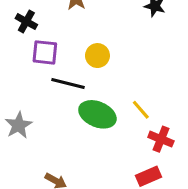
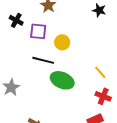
purple square: (45, 52) -> (38, 31), moved
yellow line: (141, 110) -> (100, 72), moved

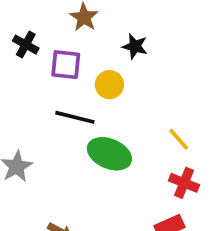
black star: (99, 10) -> (135, 46), moved

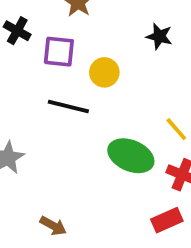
black star: (135, 46) -> (159, 36), moved
green ellipse: (109, 154) -> (131, 156), moved

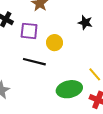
green ellipse: (131, 156) -> (69, 89), turned -35

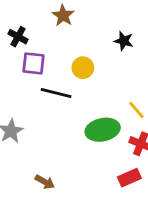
purple square: (29, 31) -> (34, 63), moved

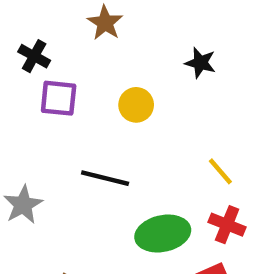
black line: (56, 93) -> (105, 178), moved
green ellipse: (103, 130) -> (163, 234), moved

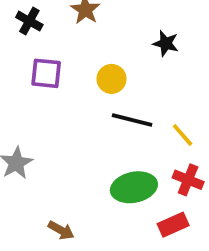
black cross: (34, 56) -> (29, 21), moved
black line: (105, 178) -> (132, 120), moved

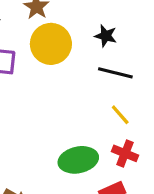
yellow circle: (112, 79) -> (51, 44), moved, size x1.6
black line: (132, 120) -> (115, 73), moved

